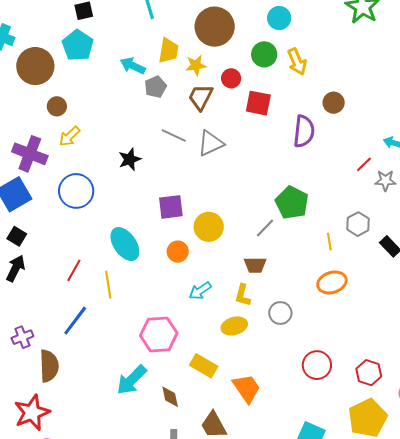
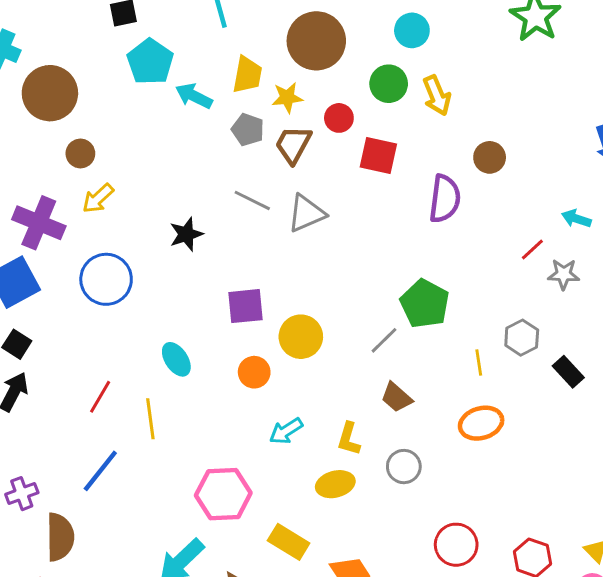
cyan pentagon: (78, 45) -> (150, 62), moved
gray pentagon: (156, 87) -> (248, 130), moved, turned -30
cyan ellipse: (125, 244) -> (176, 359), size x0.7
brown trapezoid: (255, 265) -> (397, 397), moved, turned 40

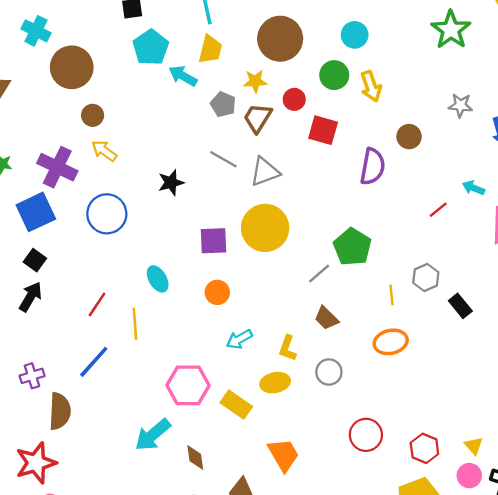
yellow trapezoid: (247, 75) -> (210, 49), moved
yellow arrow: (98, 198) -> (104, 151), turned 75
gray star: (564, 274) -> (460, 105), moved
yellow circle: (301, 337) -> (265, 228), moved, size x1.4
yellow rectangle: (289, 542) -> (236, 405), moved

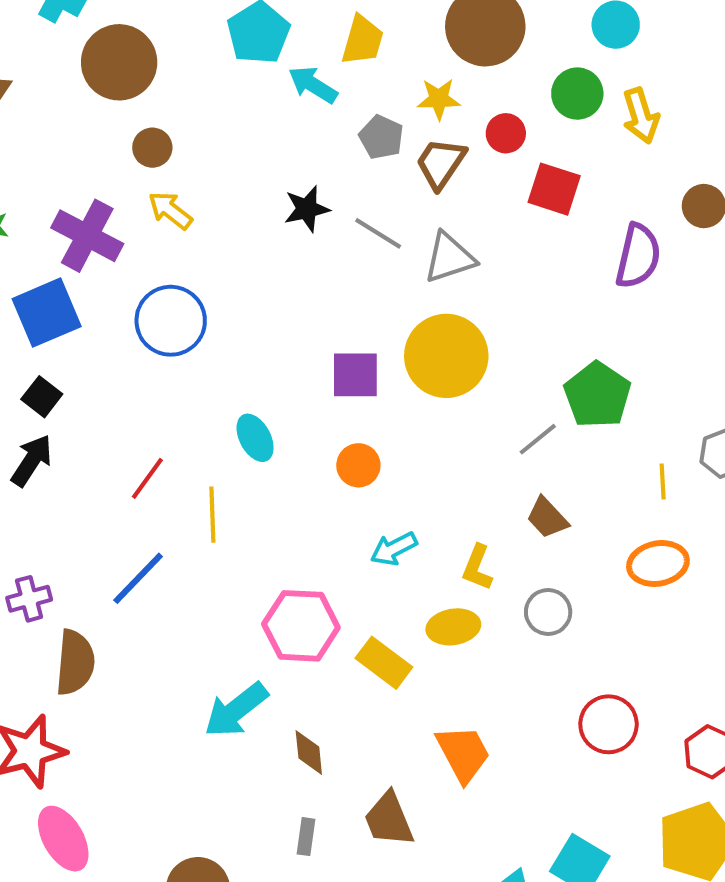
black star: (171, 183) -> (307, 209), moved

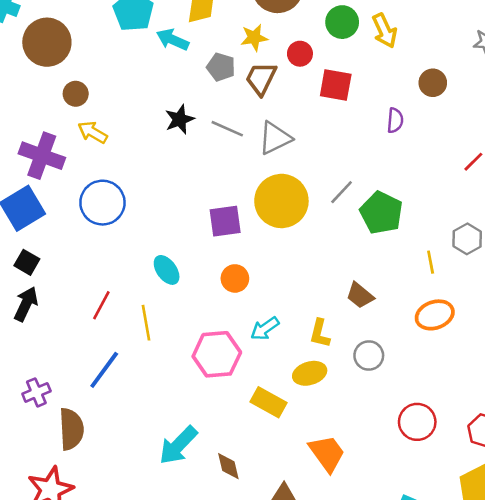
purple semicircle: (638, 256) -> (395, 120), size x0.6
gray line: (538, 439) -> (342, 192), moved
pink hexagon: (301, 626) -> (217, 354), moved

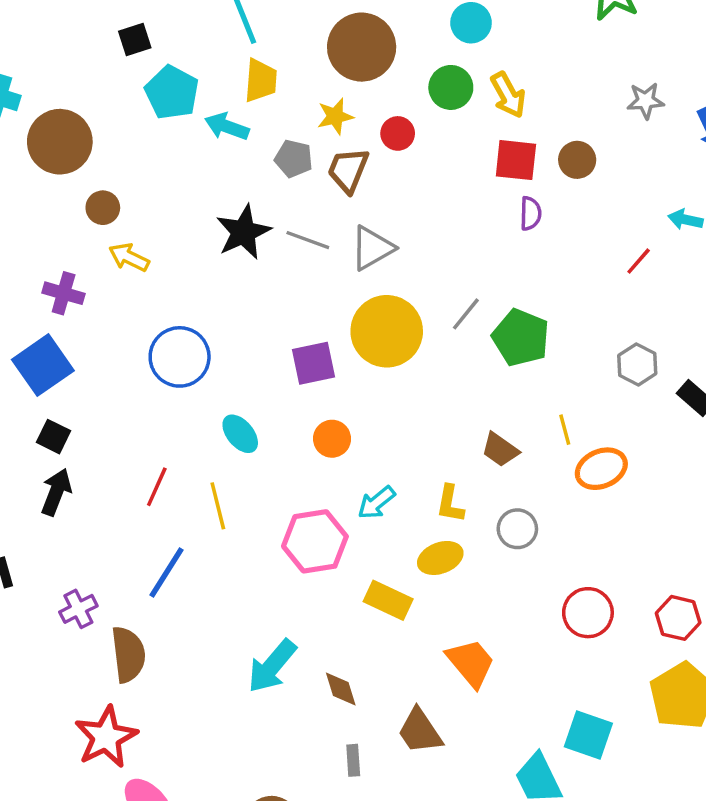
red square: (336, 85) -> (516, 160), moved
black star: (180, 119) -> (243, 232), size x1.4
purple cross: (42, 156) -> (64, 293), size x0.7
blue circle: (102, 203) -> (180, 357), moved
yellow line: (431, 262) -> (565, 430), moved

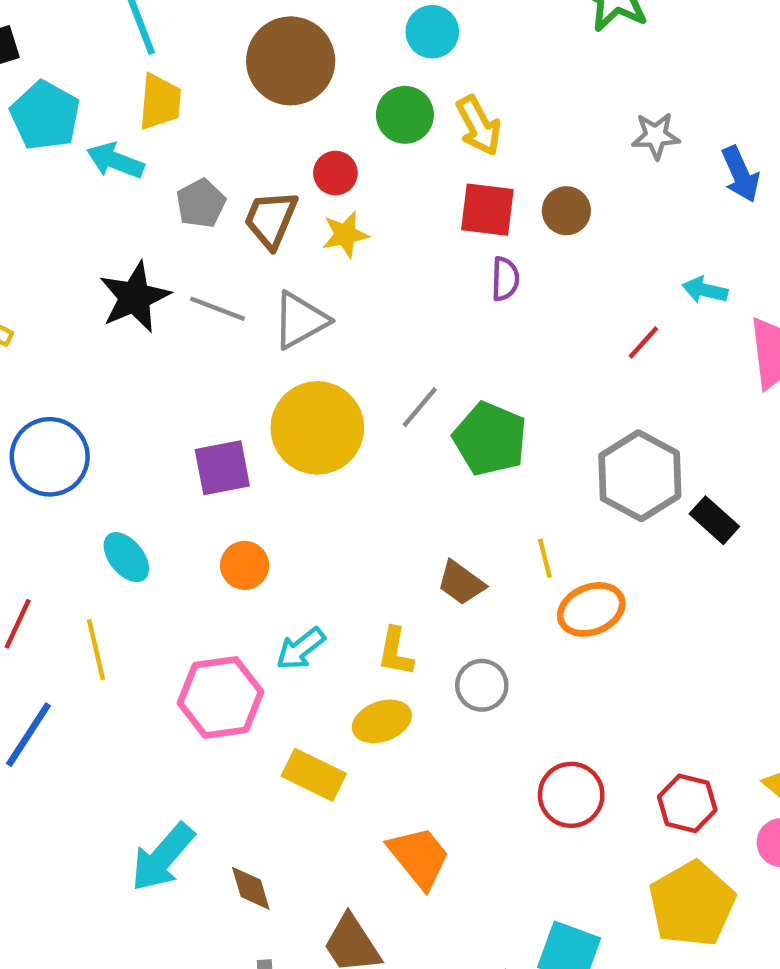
yellow star: (335, 116) -> (345, 234), moved
gray pentagon: (294, 159) -> (201, 203), turned 30
gray hexagon: (637, 364) -> (640, 476), size x1.6

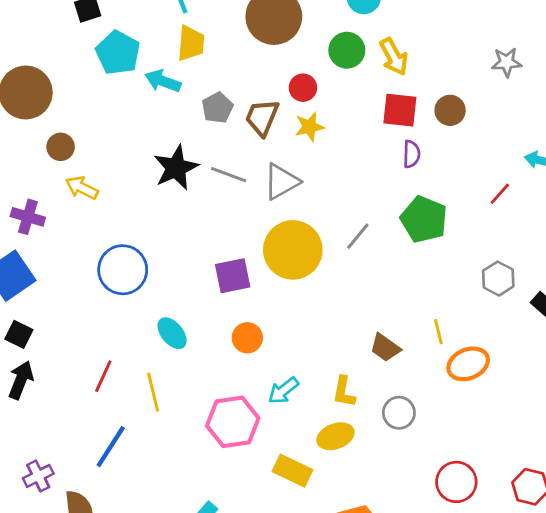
green pentagon: (490, 439) -> (424, 219), moved
gray hexagon: (640, 476) -> (498, 279), size x0.6

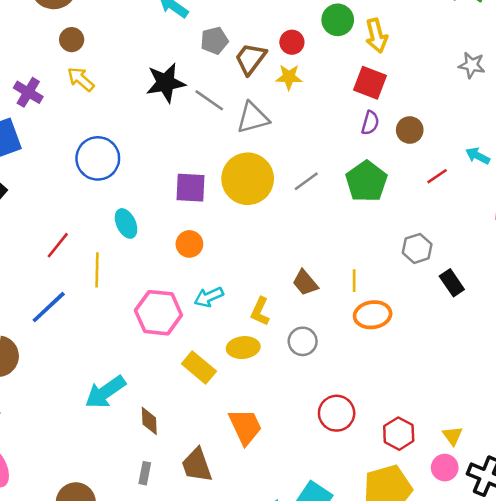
brown circle: (450, 110) -> (410, 130), moved

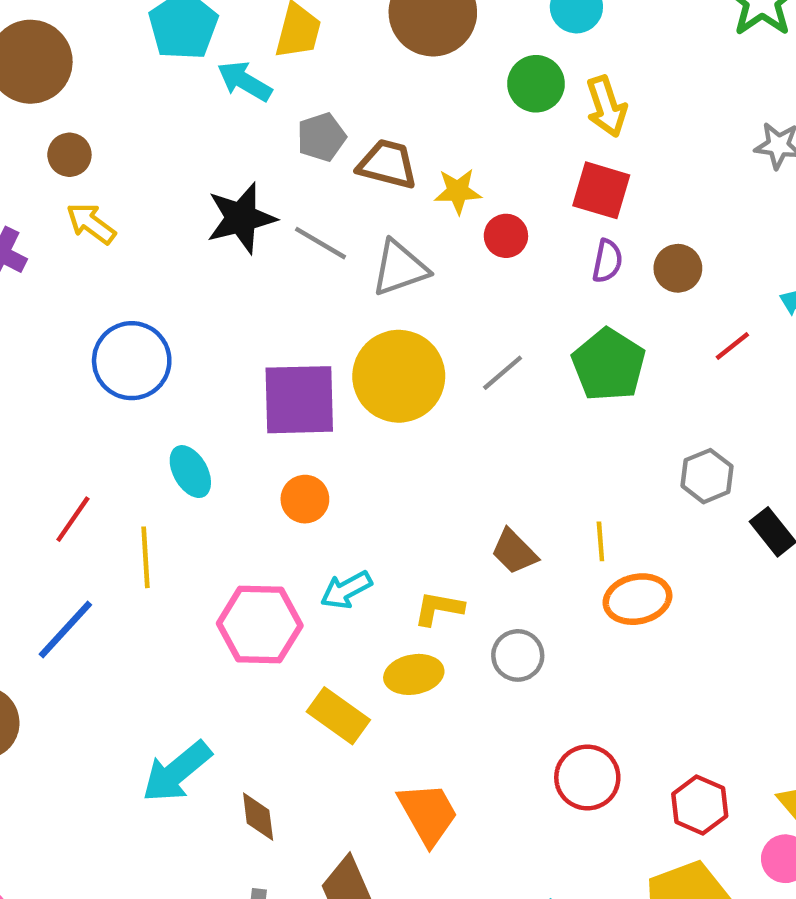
red circle: (292, 42) -> (506, 236), moved
brown trapezoid: (250, 59) -> (387, 164), turned 72
purple square: (190, 188) -> (299, 400), size x1.4
yellow L-shape: (260, 311) -> (439, 608), turned 80

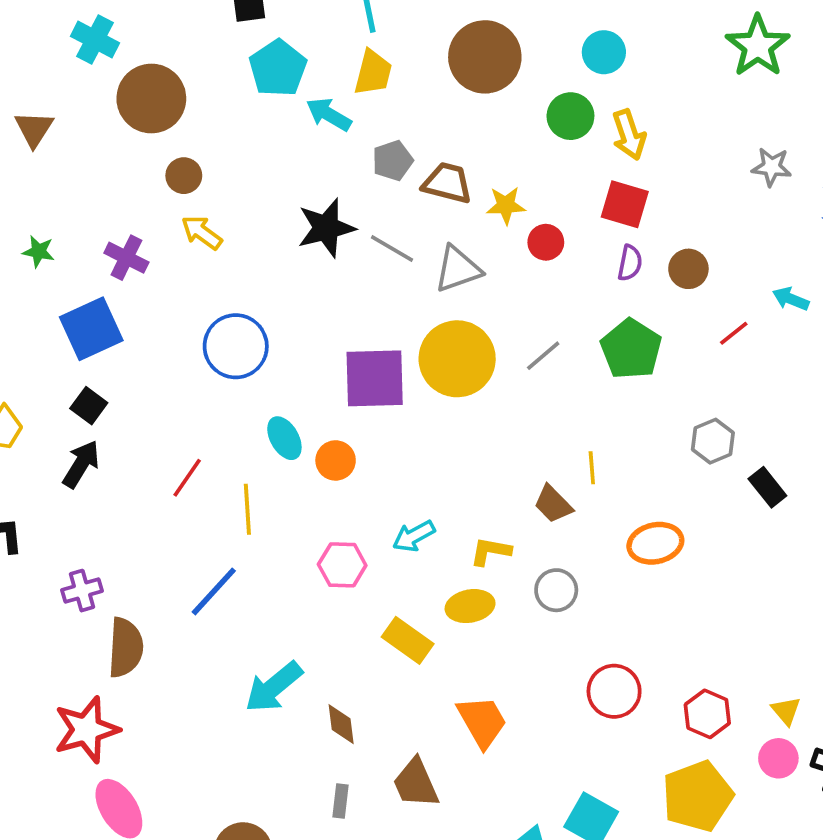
orange circle: (305, 499) -> (336, 460), moved
yellow line: (600, 541) -> (592, 468), moved
pink hexagon: (260, 625) -> (342, 565), size x0.7
blue line: (65, 629) -> (214, 591), moved

